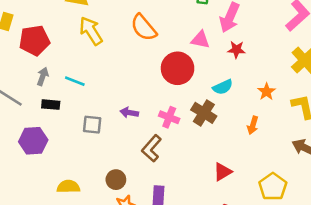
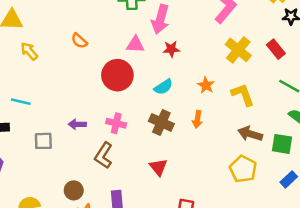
orange semicircle: (144, 28) -> (79, 41), size x0.6
yellow arrow: (91, 31) -> (29, 51), size x0.7
brown cross: (204, 113) -> (161, 122), moved
red triangle: (222, 172) -> (158, 167), moved, turned -30
yellow pentagon: (273, 187) -> (243, 169), moved

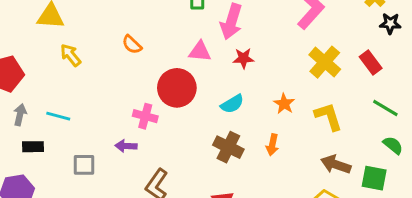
pink cross: (116, 123) -> (145, 116), moved

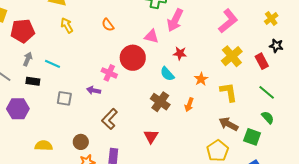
black star: (390, 23) -> (276, 46), moved
red star: (243, 58) -> (180, 53), moved
cyan semicircle: (232, 104) -> (167, 74), turned 70

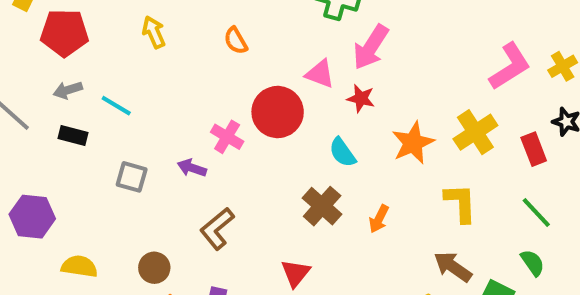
pink L-shape: (228, 21) -> (510, 66), moved
red star: (180, 53) -> (361, 98), moved
gray arrow: (28, 59) -> (68, 90), turned -136
orange star: (201, 79) -> (413, 143), moved, size x1.5
purple hexagon: (18, 109) -> (32, 217), moved

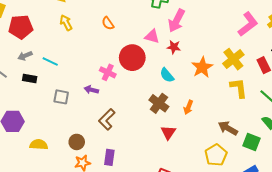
yellow L-shape: (461, 203) -> (239, 88), moved
red triangle: (296, 273) -> (168, 133), moved

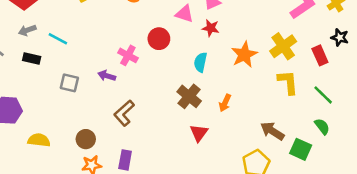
red circle: (132, 58) -> (159, 39), size x0.7
cyan semicircle: (167, 75) -> (200, 62), turned 49

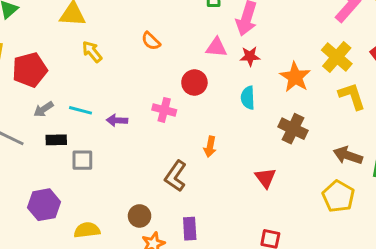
purple arrow: (107, 76) -> (117, 120), moved
gray square: (69, 83) -> (82, 160), moved
brown cross: (189, 96) -> (293, 129), moved
orange arrow: (225, 103) -> (210, 147), moved

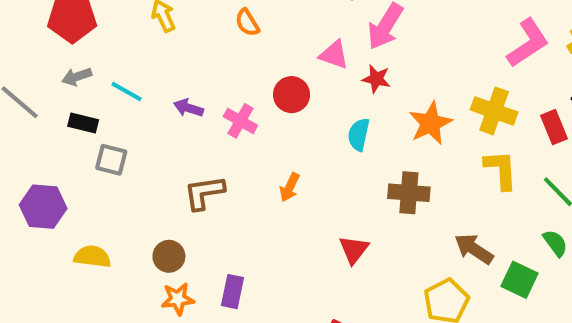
yellow cross: (337, 57) -> (494, 111), turned -36
purple arrow: (117, 120) -> (188, 108), moved
brown cross: (293, 129) -> (409, 193), turned -36
brown L-shape: (176, 176) -> (204, 193), moved, turned 32

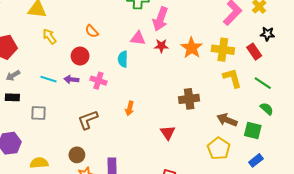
cyan line: (126, 91) -> (48, 79), moved
red circle: (292, 95) -> (80, 56), moved
black rectangle: (83, 123) -> (12, 97), moved
orange star: (430, 123) -> (192, 48), moved
cyan semicircle: (359, 134) -> (123, 59), moved

